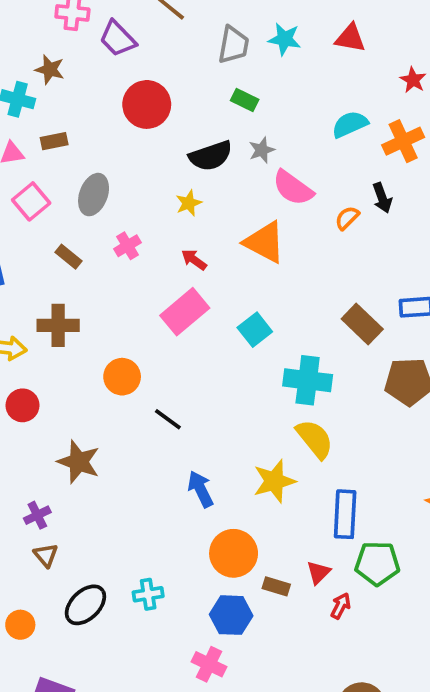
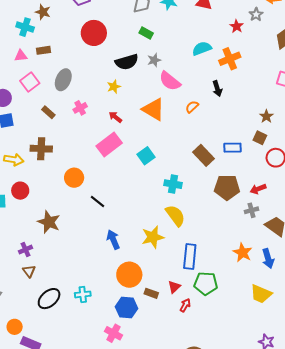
orange semicircle: (347, 218) -> (192, 107), moved
cyan cross: (308, 380) -> (173, 184), size x0.7
orange circle: (20, 625) -> (15, 327), moved

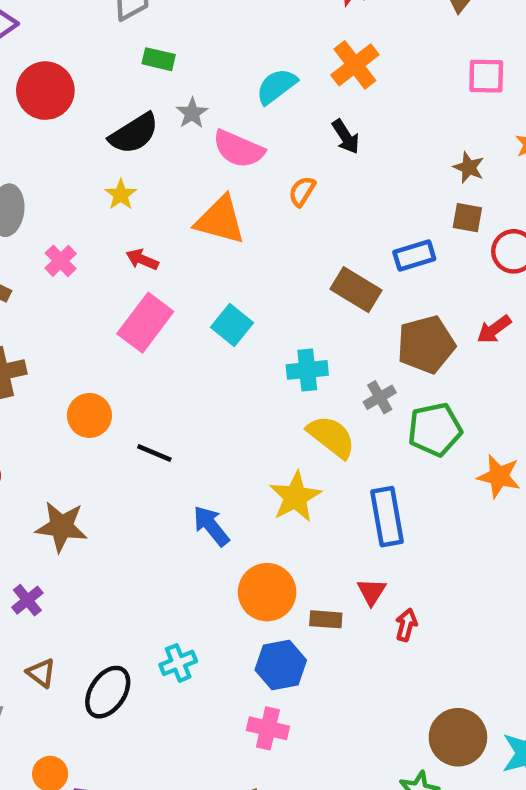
cyan semicircle: (202, 48) -> (276, 86), moved
gray cross: (252, 210) -> (380, 397), moved
brown triangle: (29, 271) -> (41, 673), moved
green pentagon: (206, 283) -> (435, 430), moved

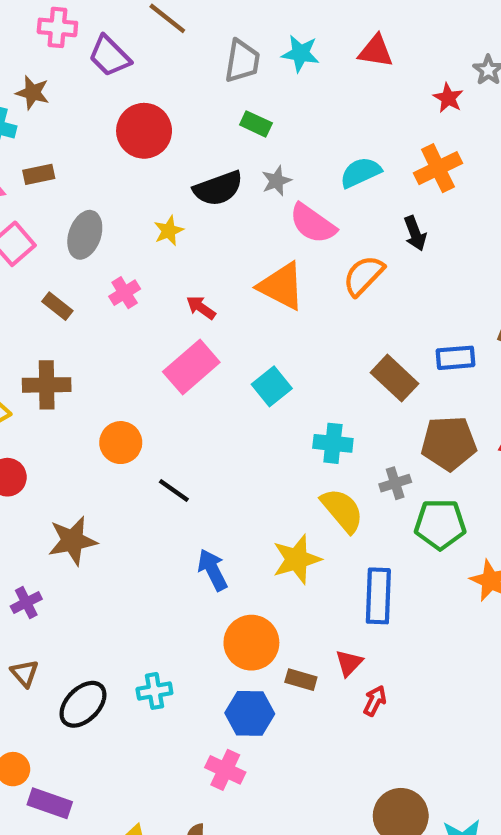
orange semicircle: (302, 191) -> (364, 276), size x1.5
yellow star: (121, 195) -> (169, 231), moved
brown star: (61, 527) -> (73, 541), turned -30

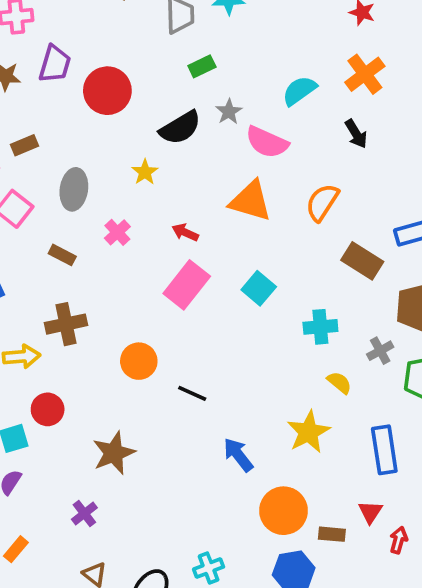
purple trapezoid: (110, 56) -> (55, 64), moved, turned -108
green rectangle: (256, 124) -> (202, 66), turned -40
orange semicircle: (364, 276) -> (322, 202), moved
yellow semicircle: (342, 510) -> (339, 383), size x0.6

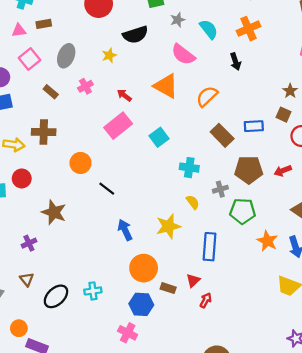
cyan semicircle: (299, 91) -> (209, 29), turned 75
gray star: (229, 112) -> (178, 20), moved
brown star: (114, 453) -> (54, 212), turned 30

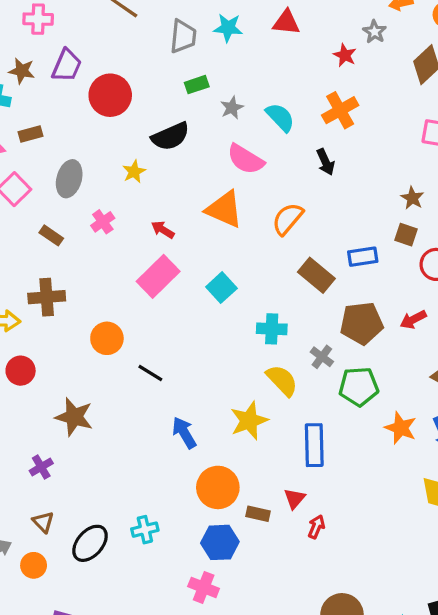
gray cross: (220, 189) -> (322, 357), turned -32
yellow semicircle: (193, 202) -> (282, 380), size x1.5
orange circle: (19, 328) -> (34, 565), moved

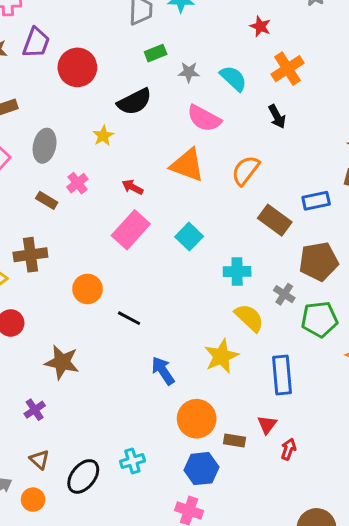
red star: (345, 55) -> (260, 26), moved
gray star: (232, 108) -> (189, 72), turned 30
brown rectangle: (51, 235) -> (47, 200), moved

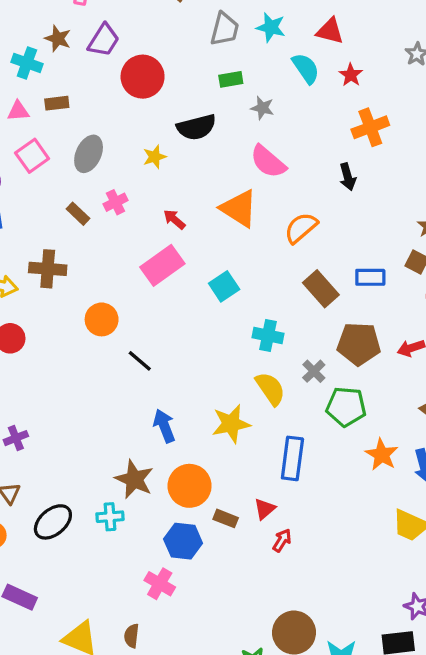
cyan semicircle: (233, 78) -> (306, 68), moved
brown star: (62, 362) -> (134, 479), moved

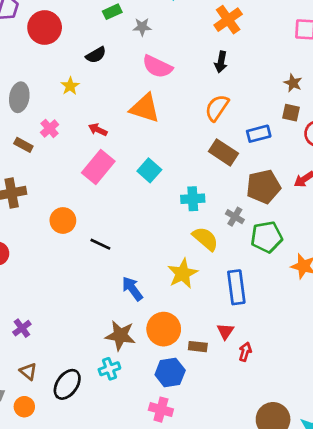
black semicircle: (196, 127) -> (96, 55), size x0.7
black arrow: (348, 177) -> (221, 62), turned 42
orange semicircle: (301, 228) -> (217, 108), moved

